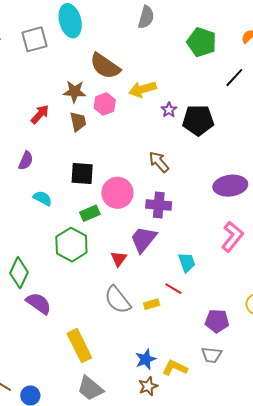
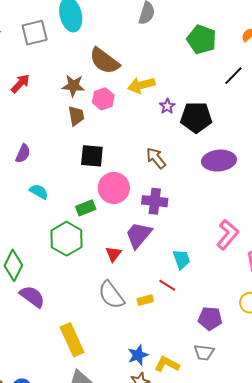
red arrow: (40, 114) -> (20, 83), moved
black square: (82, 173) -> (92, 156), moved
purple ellipse: (230, 186) -> (219, 161), moved

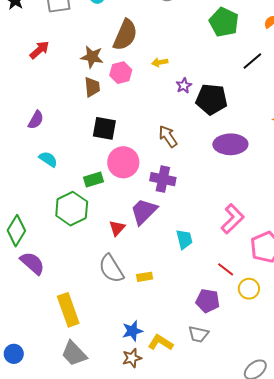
brown semicircle: (104, 61) -> (125, 35), turned -108
yellow arrow: (141, 85) -> (160, 62), size x0.6
red line: (167, 285) -> (226, 269), moved

